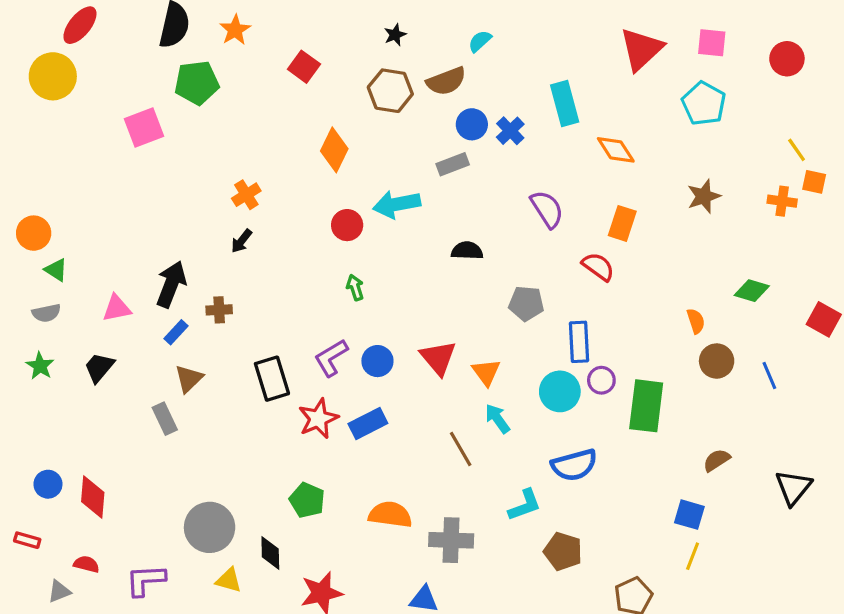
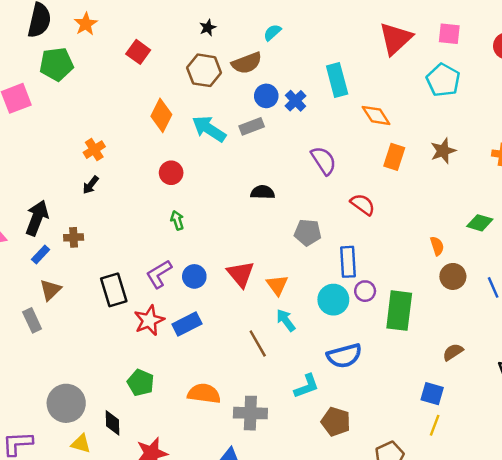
cyan arrow: (397, 204) -> (209, 129), moved, turned 44
orange rectangle: (622, 223) -> (394, 157), moved

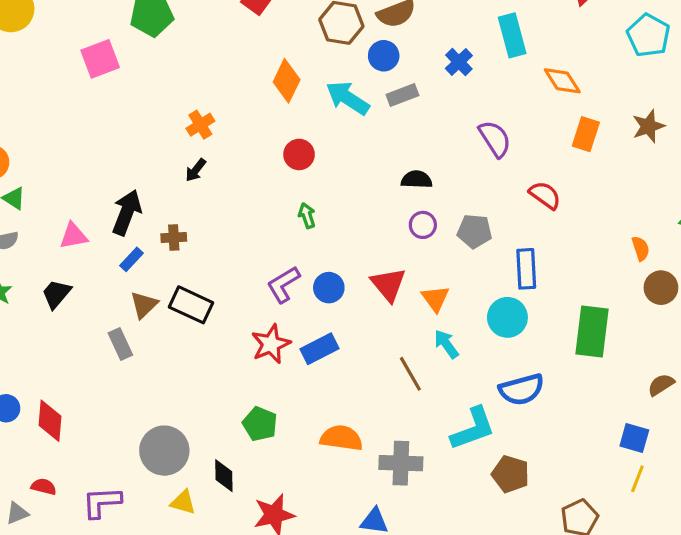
blue circle: (266, 96) -> (384, 56), moved
black rectangle: (114, 290) -> (191, 305), moved, turned -48
purple circle: (365, 291) -> (423, 225), moved
cyan L-shape: (307, 386) -> (473, 429), size x1.4

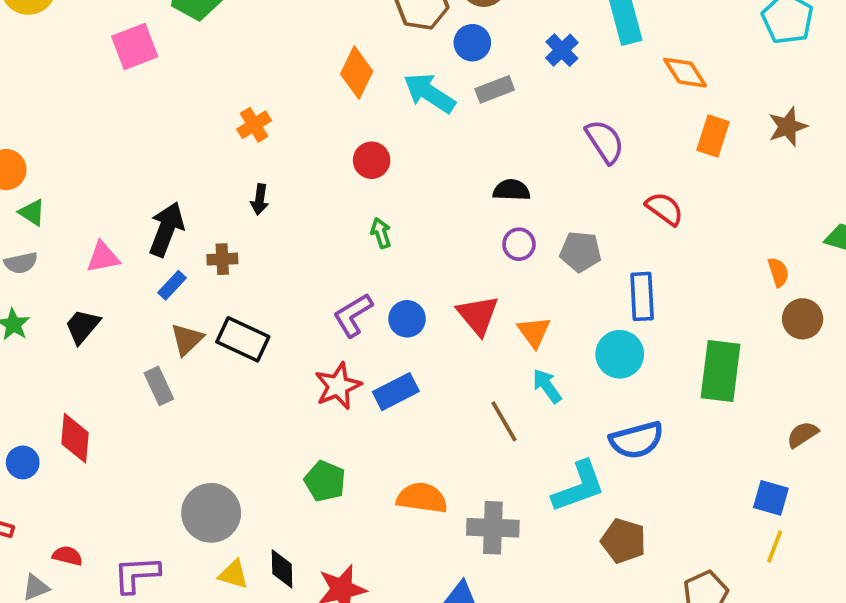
black arrow: (196, 170) -> (260, 199), moved, turned -30
red diamond: (50, 421) -> (75, 438), moved
black diamond: (224, 476) -> (282, 569), moved

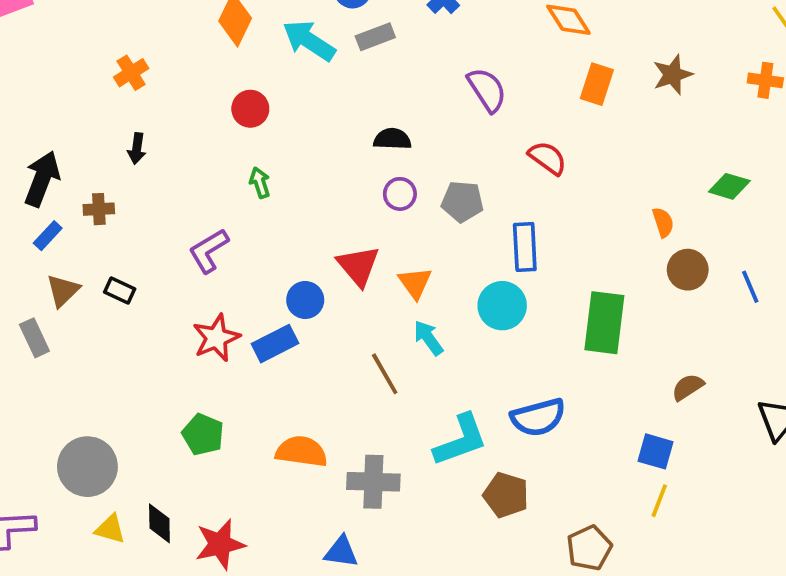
purple L-shape: (353, 315) -> (209, 251), moved
blue circle: (407, 319) -> (305, 300), moved
black rectangle: (243, 339) -> (120, 290), size x0.6
blue semicircle: (637, 440) -> (538, 417), moved

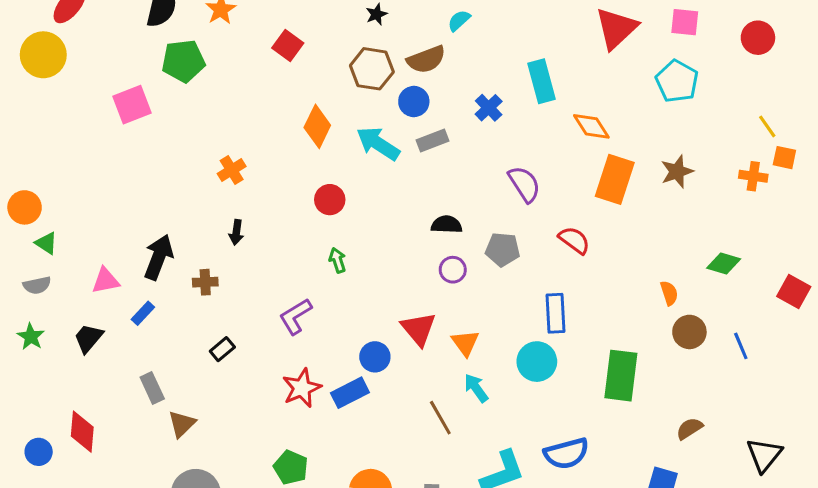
orange rectangle: (597, 84) -> (615, 179), size x1.4
gray pentagon: (462, 202) -> (503, 249), moved
blue rectangle: (48, 236) -> (143, 313), moved
brown triangle: (63, 290) -> (182, 424), moved
black rectangle: (120, 290) -> (222, 349), turned -65

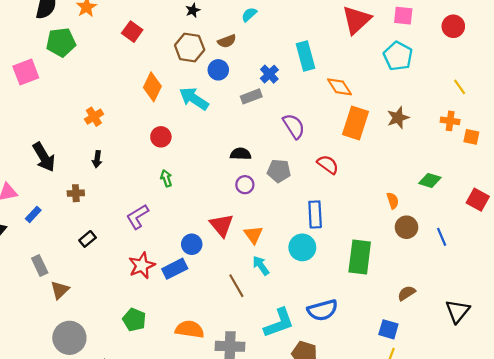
brown semicircle: (426, 59) -> (227, 41), size x0.7
gray rectangle: (433, 140) -> (251, 96), moved
orange square: (784, 158) -> (471, 137), moved
black arrow: (158, 257) -> (44, 157), moved, turned 128

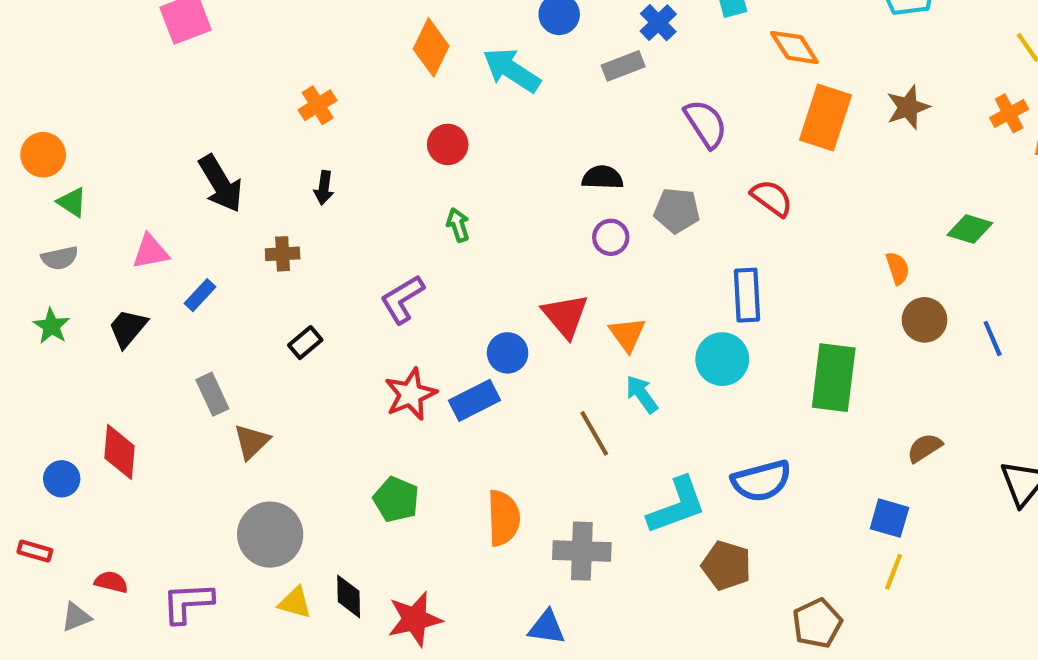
orange cross: (450, 121) -> (1009, 113), turned -36
orange semicircle: (190, 329) -> (503, 518), turned 80

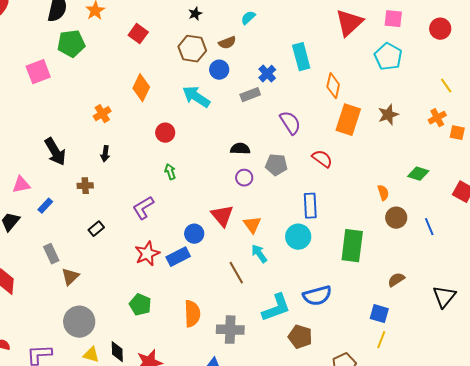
orange diamond: (431, 47) -> (141, 88), moved
orange diamond: (794, 47) -> (333, 86), turned 45

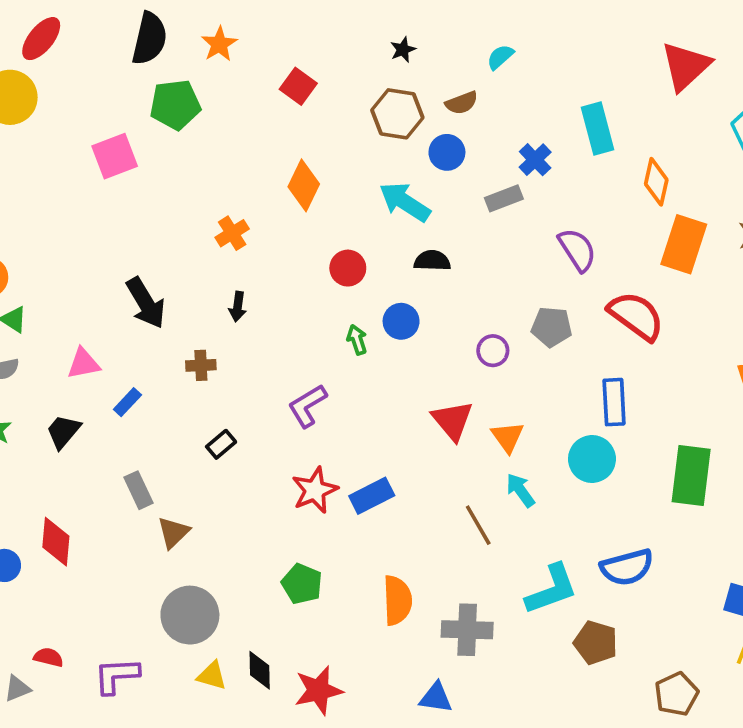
black semicircle: (240, 149) -> (432, 261), moved
red semicircle: (322, 159) -> (636, 316), size x1.5
blue circle: (194, 234) -> (401, 321), moved

